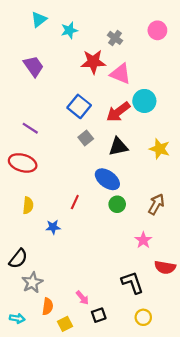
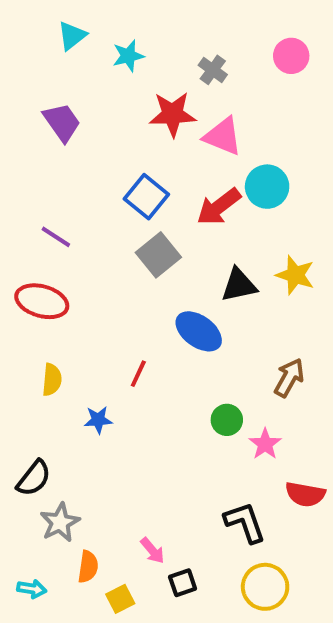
gray square: (86, 138) -> (158, 255), size x1.5
black triangle: (118, 147) -> (239, 285), moved
green circle: (117, 204) -> (227, 420), moved
yellow circle: (143, 317) -> (265, 587), size x1.5

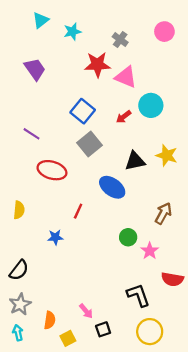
red arrow: (219, 207) -> (124, 117), size x0.6
red ellipse: (42, 301) -> (52, 170), moved
yellow semicircle: (52, 380) -> (19, 210), moved
gray star: (60, 522) -> (20, 304), moved
cyan arrow: (32, 589) -> (18, 333), turned -112

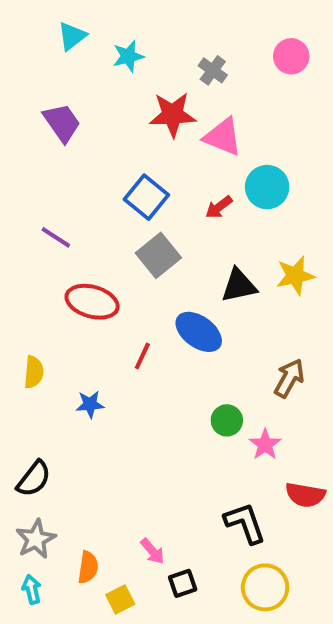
yellow star: (167, 155) -> (295, 276), turned -30
red line: (78, 211) -> (142, 356), moved
blue star: (55, 237) -> (90, 404), moved

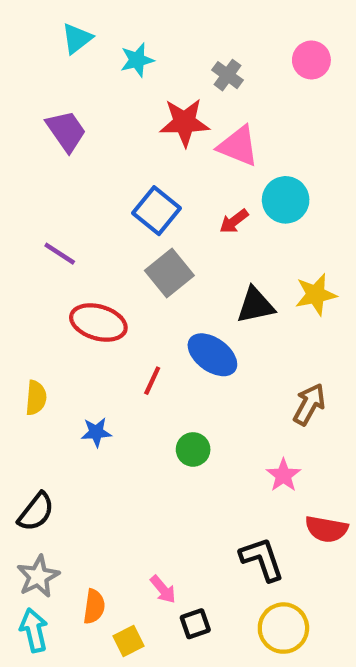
green circle: (227, 420) -> (193, 449), moved
cyan arrow: (32, 589) -> (34, 630), size x1.4

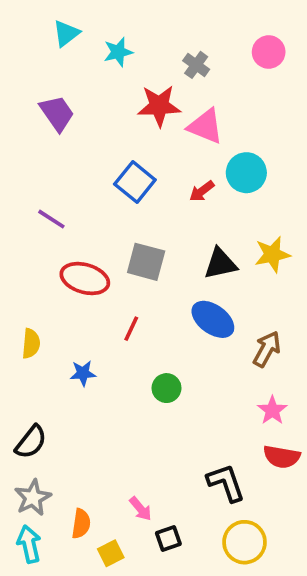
gray square: (169, 273) -> (146, 262), moved, turned -36
blue ellipse: (212, 355) -> (213, 319), moved
pink star: (283, 475) -> (272, 410), moved

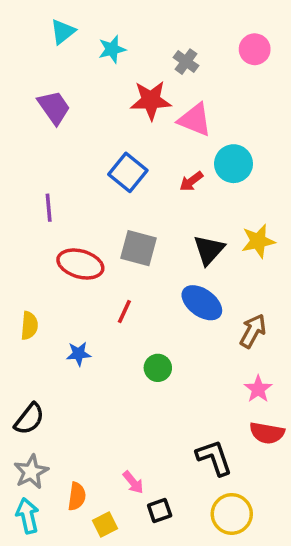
purple line: (51, 219) -> (49, 208), turned 52
black triangle: (220, 264) -> (209, 250), turned -36

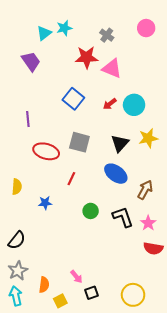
cyan triangle: (63, 32) -> (44, 33), moved
cyan circle: (234, 164) -> (134, 105), moved
black L-shape: (214, 458) -> (123, 217), moved

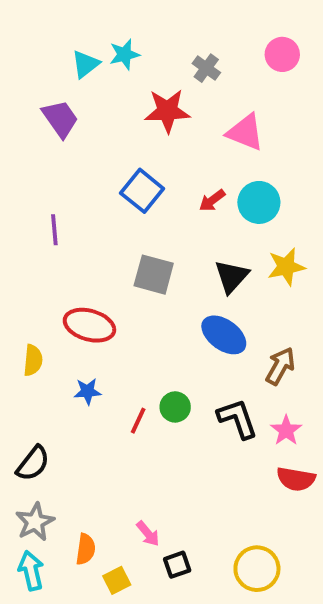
pink triangle: (112, 68) -> (245, 132), moved
red ellipse: (46, 151) -> (89, 325), moved
red line: (71, 179) -> (138, 421), moved

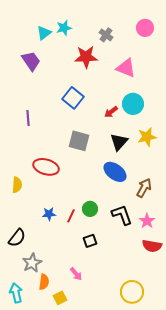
red arrow: (212, 201) -> (111, 112), moved
blue star: (87, 391) -> (49, 214), moved
gray star: (35, 522) -> (32, 263), moved
black square: (177, 565) -> (90, 241), moved

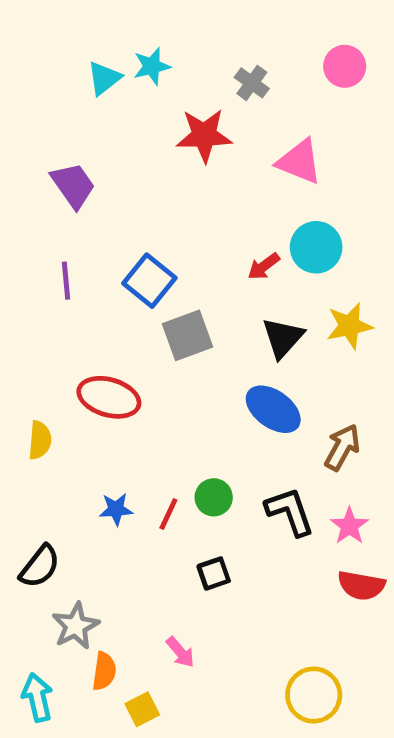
purple trapezoid: (31, 61) -> (73, 185), moved
blue square: (73, 98) -> (149, 281), moved
gray square: (79, 141) -> (187, 335), turned -35

